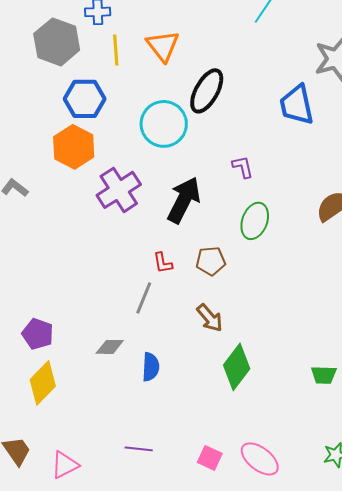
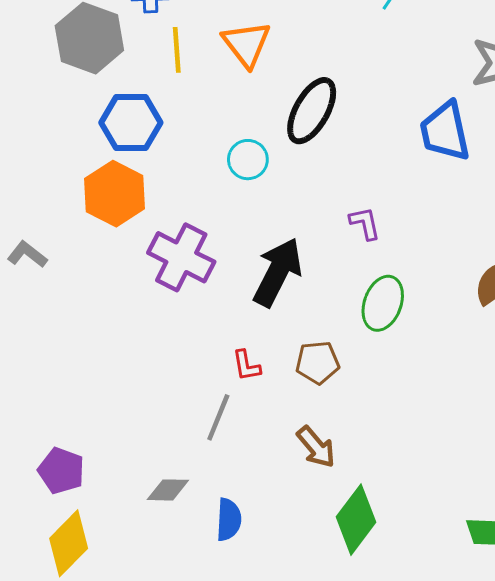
cyan circle: (164, 124) -> (248, 160), size x0.6
purple cross: (119, 190) -> (181, 257), turned -30

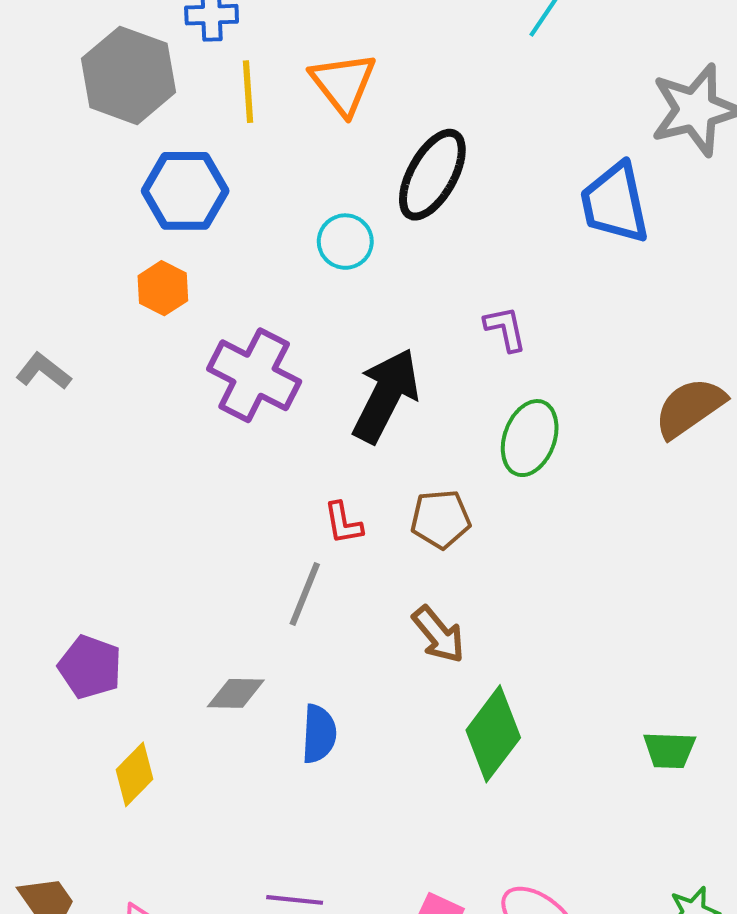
orange hexagon: (115, 194) -> (163, 288), size x0.6
yellow diamond: (69, 543) -> (135, 774), moved, size x0.7

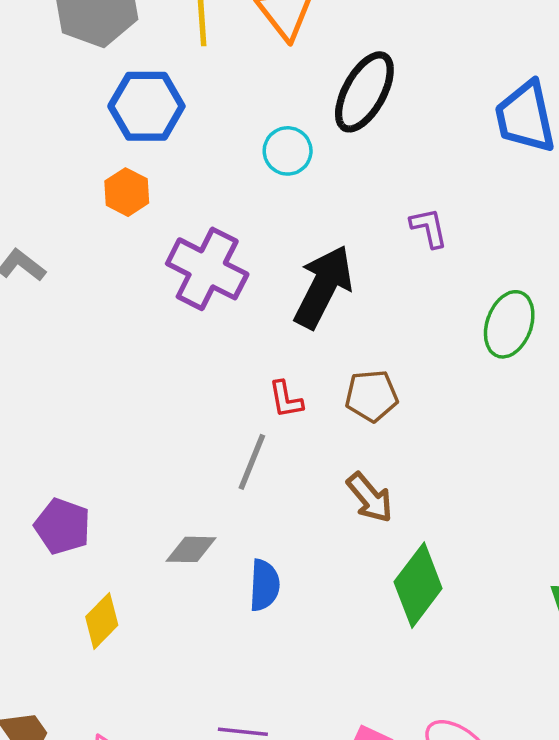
green ellipse: (530, 438) -> (509, 324), moved

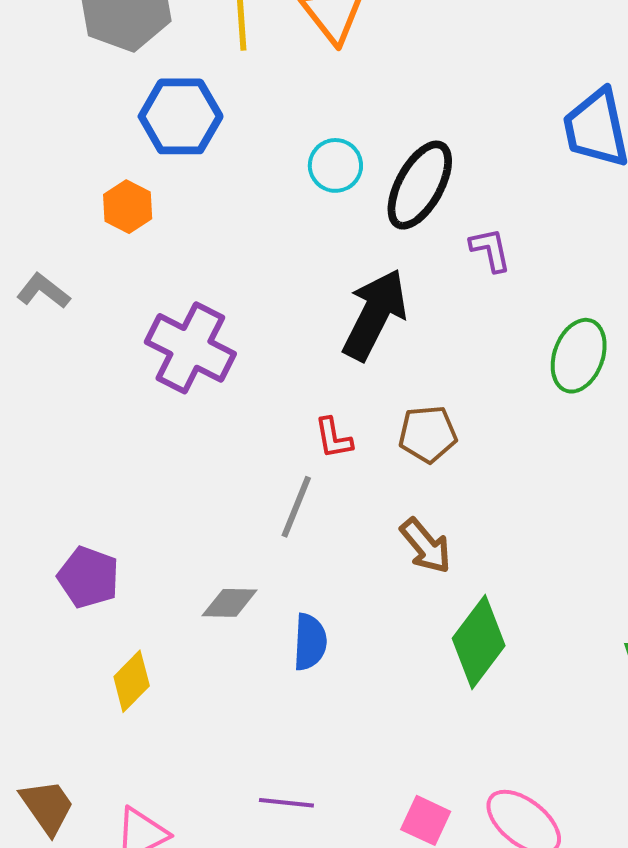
black ellipse: (364, 92) -> (420, 185), moved
orange hexagon: (127, 192) -> (128, 207), moved
purple cross: (207, 269) -> (190, 348), moved

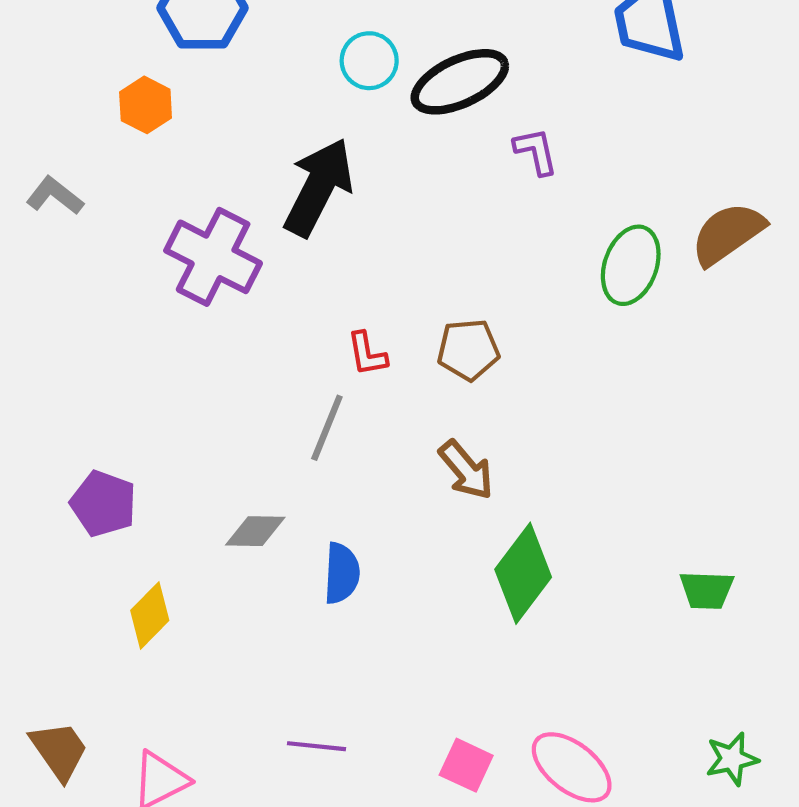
black ellipse: (420, 185) -> (460, 82), turned 36
black arrow: (375, 314) -> (319, 187), moved

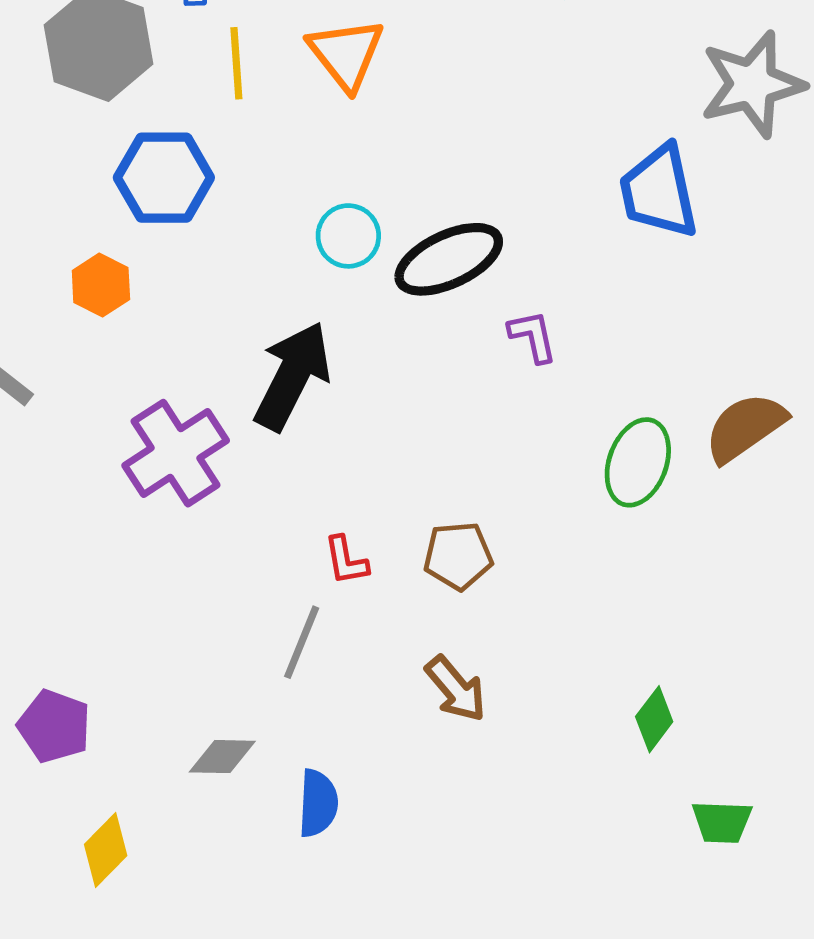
purple cross: (213, 257) -> (176, 453), turned 30
green diamond: (523, 573) -> (654, 719), moved, size x0.6

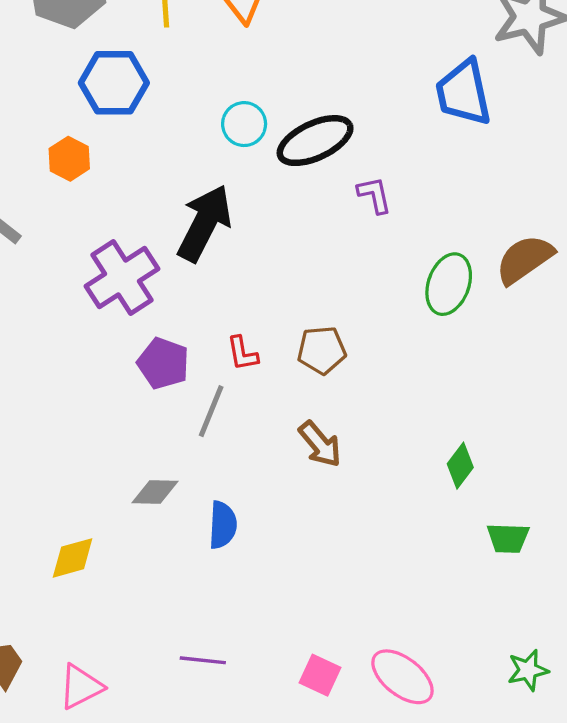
purple pentagon: (54, 726) -> (163, 363), moved
yellow diamond: (106, 850) -> (73, 558), turned 30

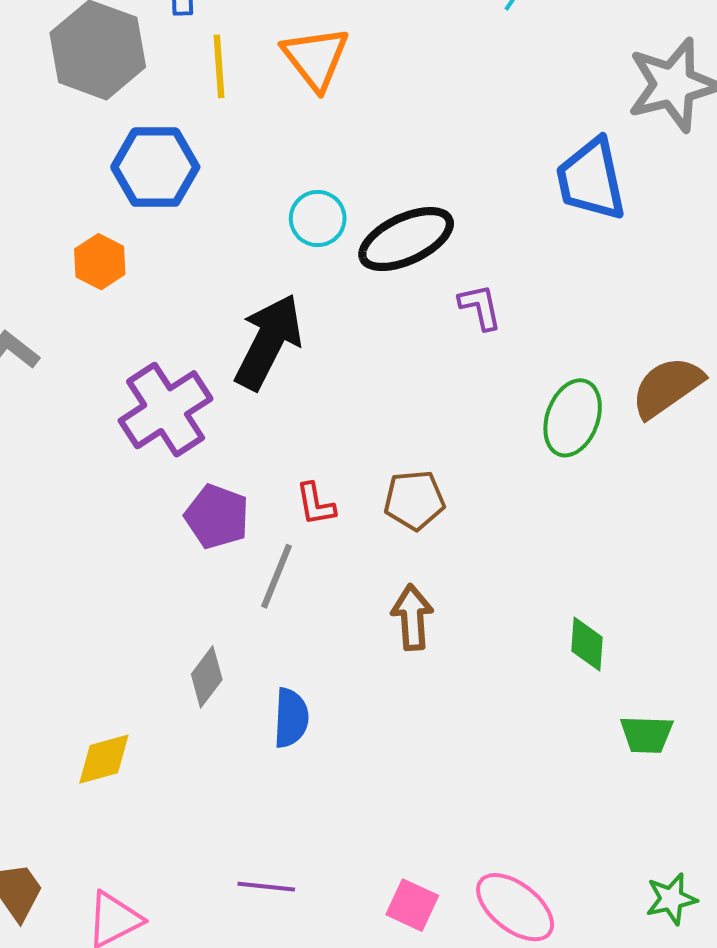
brown arrow: (320, 444) -> (412, 617), turned -144
green diamond: (460, 466) -> (587, 644), turned -33
gray diamond: (155, 492) -> (207, 677), turned -54

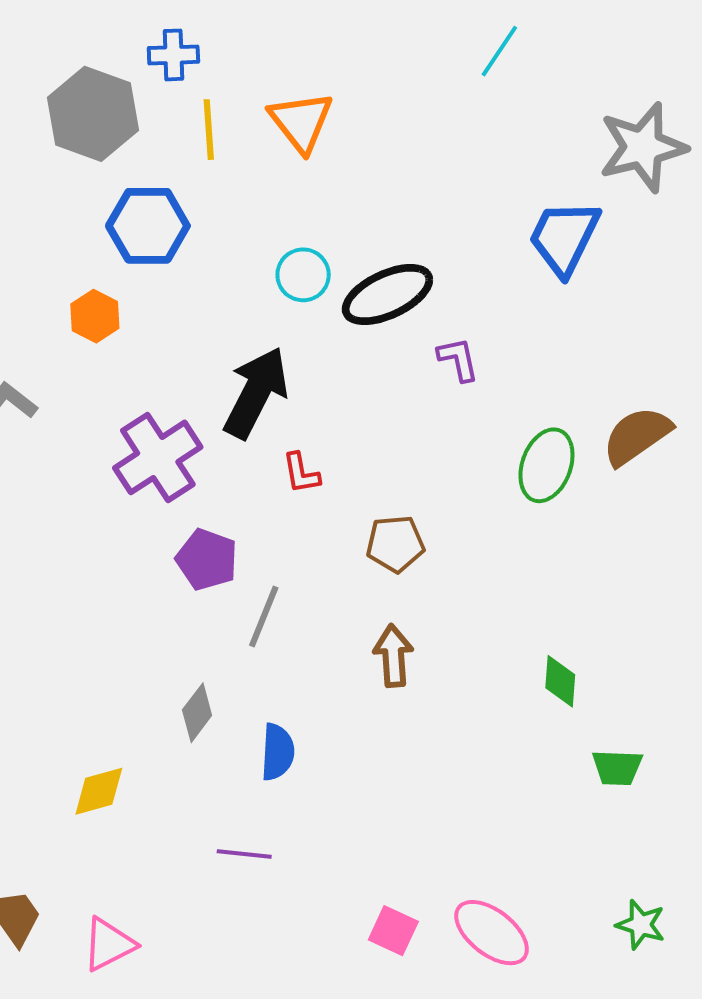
blue trapezoid: (591, 179) -> (564, 238), turned 38
red L-shape: (316, 504) -> (301, 473), moved
purple line: (266, 887) -> (244, 854), moved
green star: (671, 899) -> (641, 925), turned 30

